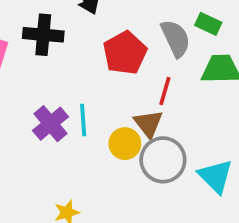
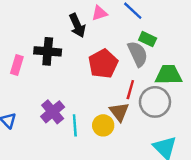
green rectangle: (208, 24) -> (148, 39), moved
cyan line: (83, 120) -> (75, 125), moved
gray circle: (163, 160) -> (155, 102), moved

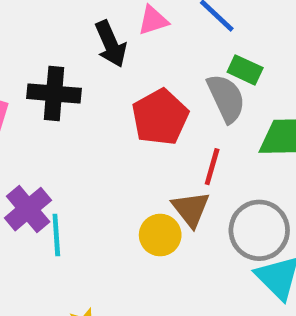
gray circle: (155, 102) -> (259, 230), moved
purple cross: (53, 112) -> (28, 209), moved
cyan line: (75, 125) -> (56, 235), moved

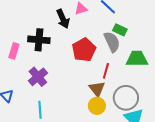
purple cross: (28, 209) -> (38, 77), moved
cyan line: (56, 235) -> (40, 110), moved
yellow circle: (160, 235) -> (97, 106), moved

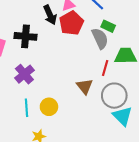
red pentagon: (84, 50) -> (71, 23), moved
red line: (106, 71) -> (105, 68), moved
yellow circle: (97, 106) -> (49, 107), moved

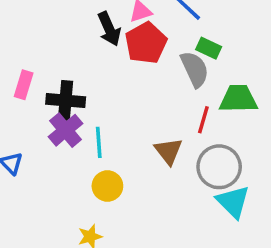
black cross: (25, 36) -> (66, 100), moved
cyan line: (27, 108) -> (99, 142), moved

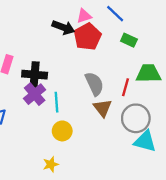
black arrow: (109, 29) -> (63, 27), turned -45
gray semicircle: (195, 69) -> (94, 84), moved
cyan triangle: (233, 202) -> (145, 141), turned -30

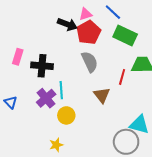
green rectangle: (129, 40) -> (125, 35), size x1.6
gray semicircle: (94, 84) -> (90, 62), moved
purple cross: (35, 94) -> (46, 98), moved
gray circle: (136, 118) -> (126, 142), moved

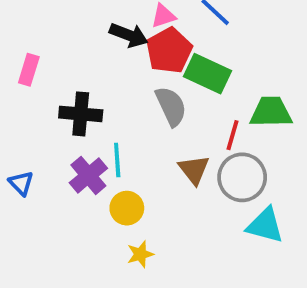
green rectangle: (125, 35) -> (208, 74), moved
pink rectangle: (18, 57) -> (29, 70), moved
gray circle: (126, 142) -> (242, 177), moved
yellow star: (56, 145) -> (140, 254), moved

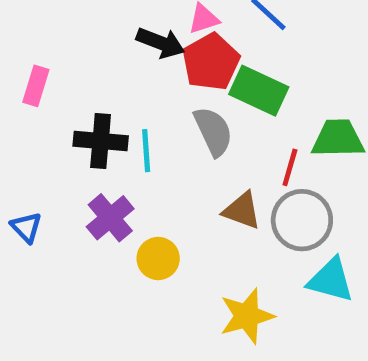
cyan line: (117, 160) -> (146, 151), moved
brown triangle: (194, 170) -> (242, 211), turned -32
yellow star: (140, 254) -> (247, 316), moved, size x1.6

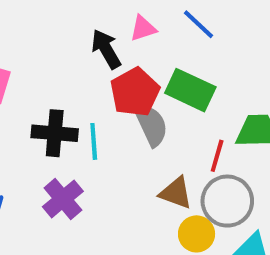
black arrow: (161, 43) -> (106, 49), turned -141
red pentagon: (211, 62) -> (135, 92), moved
yellow circle: (158, 258) -> (197, 234), moved

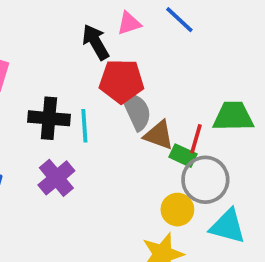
green rectangle: (190, 90) -> (183, 156), moved, size x0.6
red pentagon: (135, 92) -> (122, 81), turned 30
brown triangle: (176, 193) -> (159, 135), moved

